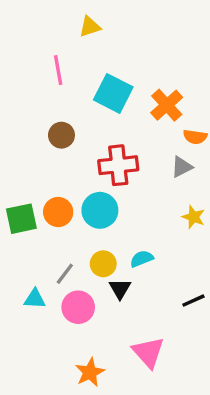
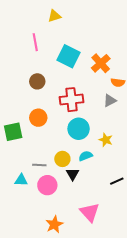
cyan circle: (100, 210) -> (79, 129), moved
orange circle: (58, 212) -> (38, 118), moved
yellow star: (193, 217) -> (106, 140), moved
gray line: (65, 274) -> (39, 165), turned 56

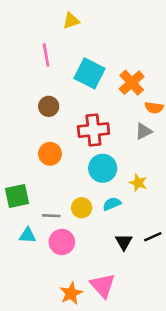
green square: (13, 132) -> (17, 196), moved
black triangle: (73, 174) -> (124, 242), moved
pink triangle: (90, 212) -> (103, 285), moved

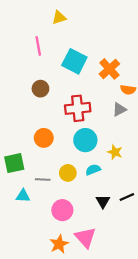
orange circle: (50, 154) -> (44, 138), moved
pink circle: (62, 242) -> (62, 210), moved

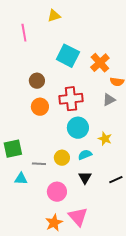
pink line: (38, 46) -> (24, 33), moved
orange circle: (44, 138) -> (40, 107), moved
black triangle: (103, 201) -> (85, 178), moved

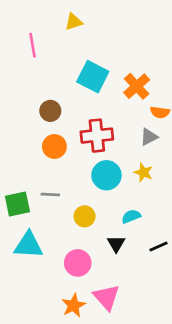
yellow star: (105, 139) -> (143, 173), moved
cyan semicircle: (85, 155) -> (131, 216), moved
gray line: (39, 164) -> (50, 194), moved
cyan triangle: (21, 179) -> (28, 245), size x1.6

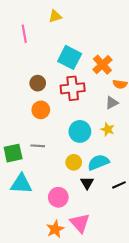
red cross: (97, 136) -> (73, 88), moved
yellow circle: (85, 216) -> (74, 162), moved
cyan semicircle: (131, 216) -> (98, 162), size x1.5

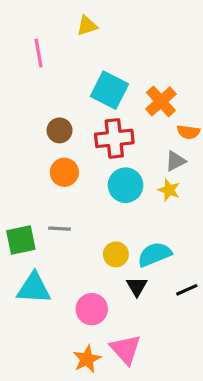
yellow star: (108, 129) -> (169, 190), moved
cyan circle: (80, 131) -> (126, 185), moved

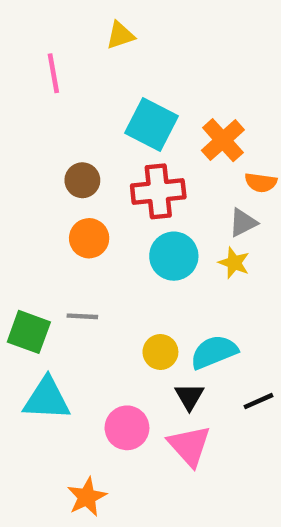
green square: (21, 240) -> (29, 332), turned 32
pink triangle: (126, 349) -> (189, 446), moved
orange star: (87, 359) -> (87, 497), moved

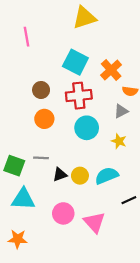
yellow triangle: (120, 35) -> (84, 18), moved, size x1.6
yellow star: (234, 263) -> (119, 141), moved
black triangle: (189, 397) -> (60, 175), moved, turned 40
orange star: (87, 497) -> (18, 239), moved, turned 30

